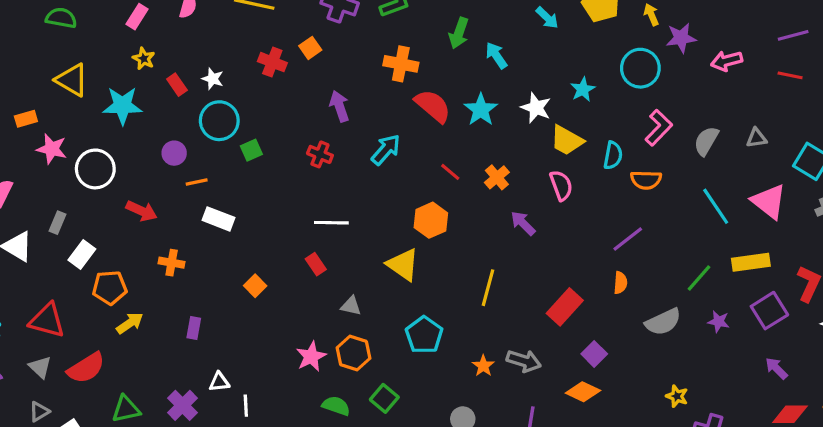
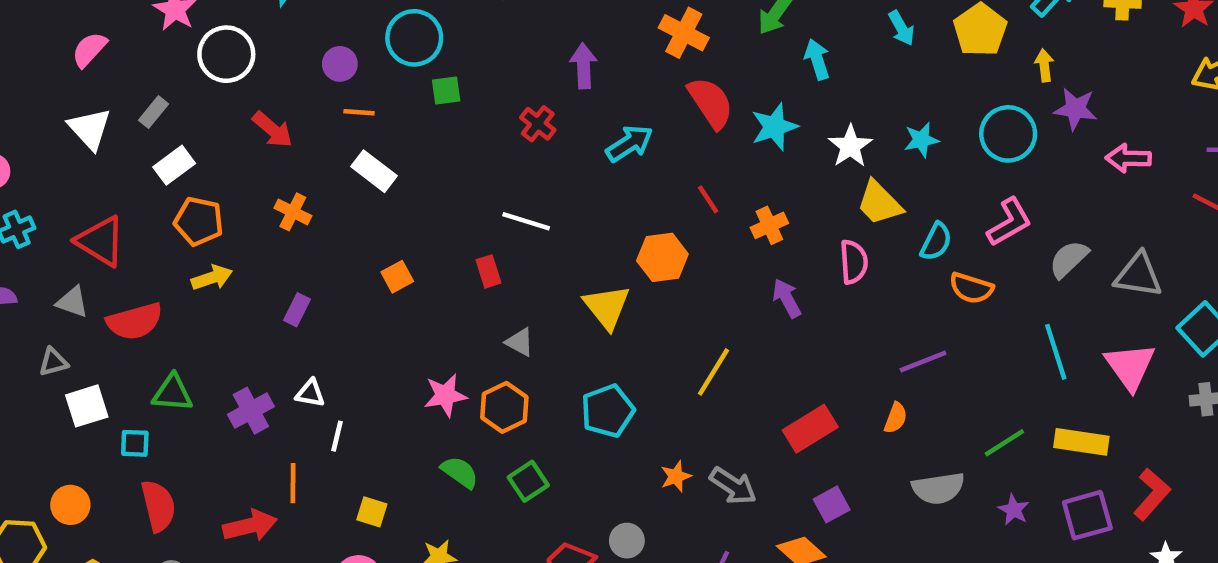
gray triangle: (756, 138) -> (1138, 275), size x1.6
gray triangle: (40, 367) -> (72, 302), turned -40

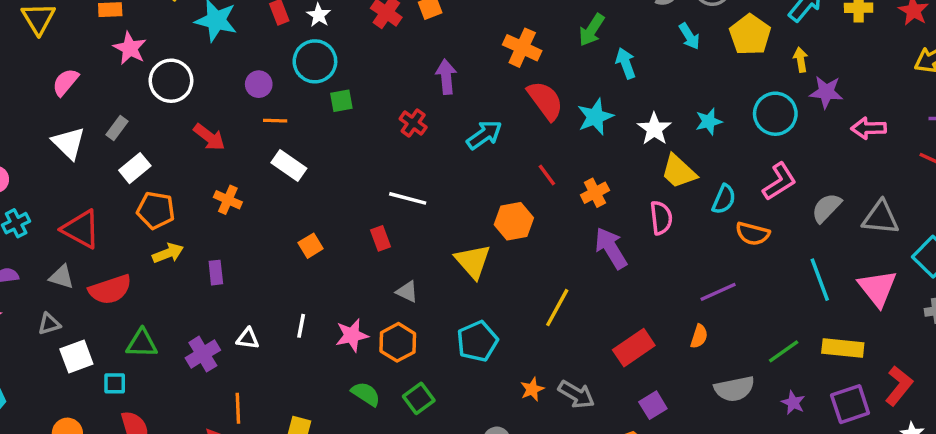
purple arrow: (787, 298) -> (611, 248), size x1.4
purple rectangle: (297, 310) -> (216, 273), moved, turned -30
white line: (337, 436) -> (301, 326), moved

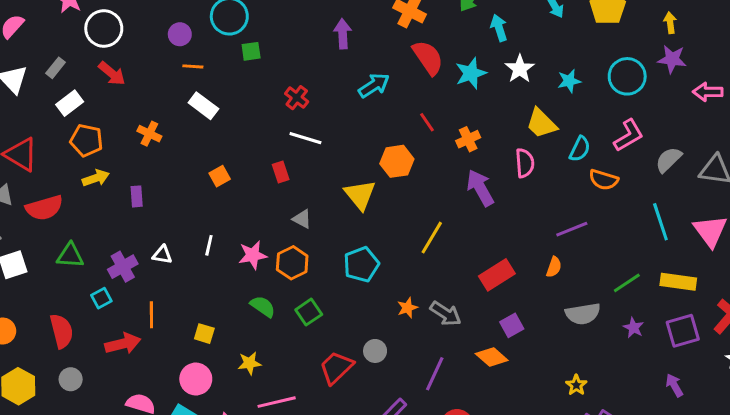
yellow arrow: (801, 60) -> (670, 23), moved
red cross: (413, 123) -> (297, 98), moved
white star: (654, 129) -> (520, 69), moved
red arrow: (209, 137) -> (112, 73), moved
cyan square: (115, 383) -> (101, 298), moved, turned -30

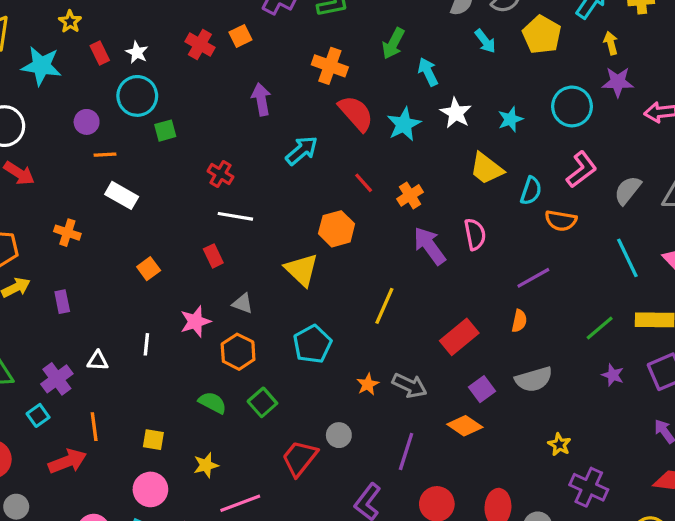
pink semicircle: (525, 163) -> (475, 234), moved
pink star: (253, 255) -> (195, 322), moved
gray semicircle: (583, 314) -> (534, 379), moved

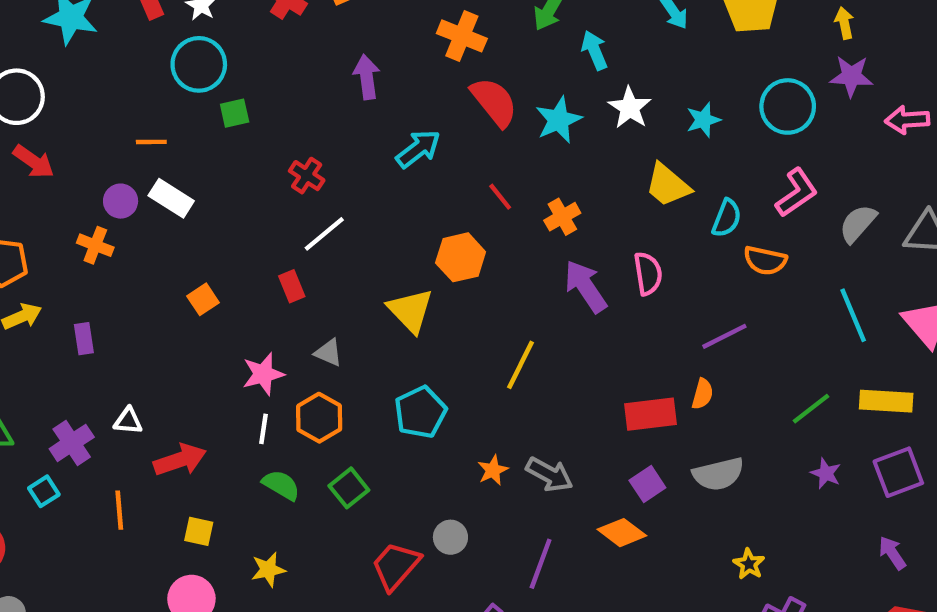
purple circle: (87, 122) -> (121, 201), moved
white line: (235, 216) -> (324, 234), turned -52
red rectangle: (459, 337) -> (651, 414), moved, turned 30
white line: (146, 344) -> (263, 429), moved
red arrow: (67, 461) -> (180, 460), moved

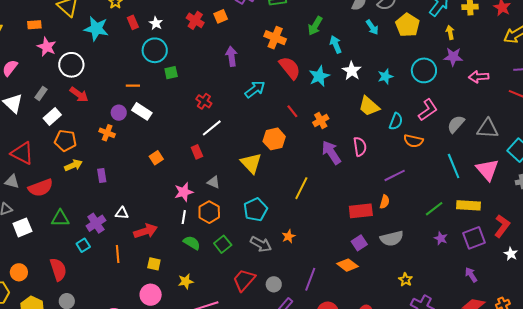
gray arrow: (549, 474) -> (261, 244), moved
gray circle: (450, 537) -> (274, 284), moved

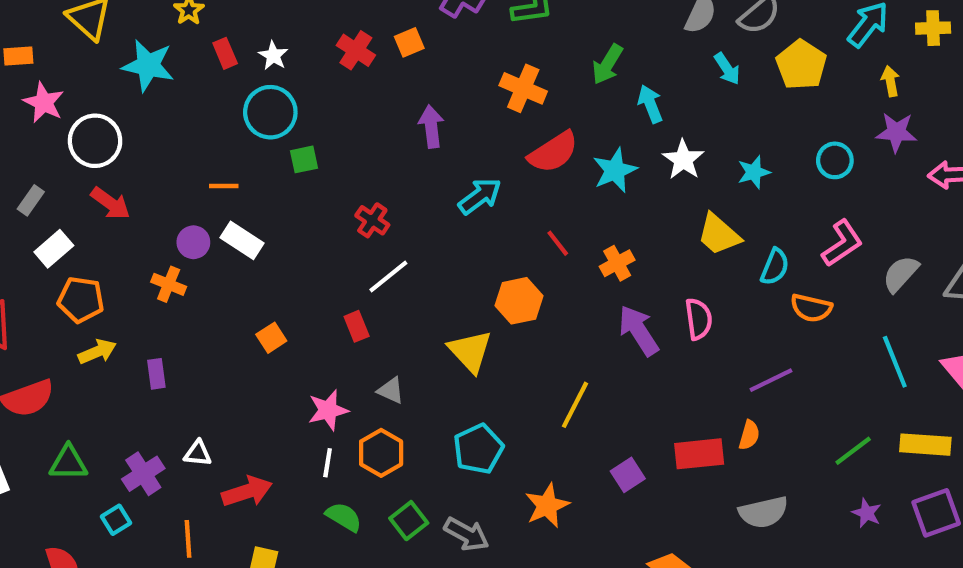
red semicircle: (290, 68) -> (553, 152), turned 95
cyan circle: (424, 70) -> (835, 160), size x0.7
orange star: (289, 236) -> (547, 506), size x1.5
purple square: (359, 243) -> (628, 475), moved
gray arrow: (261, 244) -> (467, 534), moved

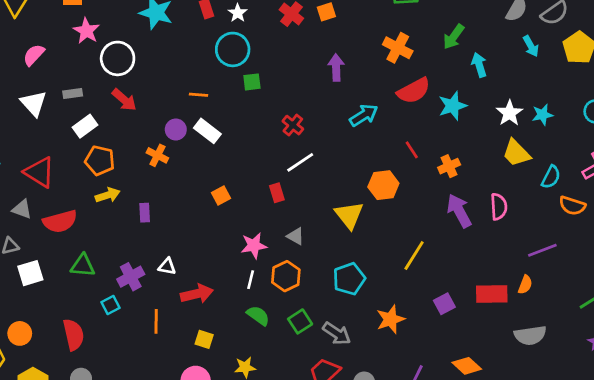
white star: (683, 160) -> (510, 113), moved
gray rectangle: (31, 200) -> (73, 94), turned 42

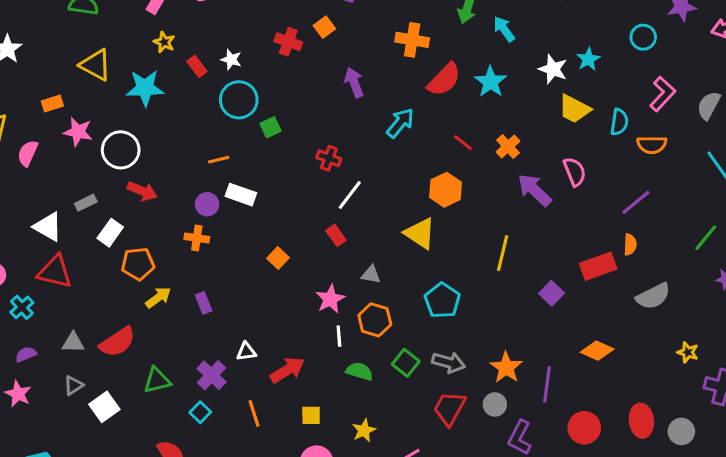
pink semicircle: (34, 55) -> (28, 153), moved
red triangle: (40, 172) -> (55, 272), moved
orange star: (390, 319) -> (506, 368), moved

